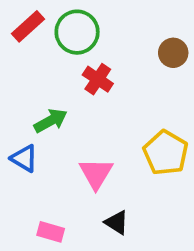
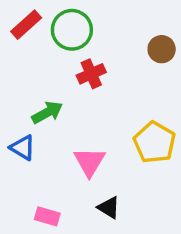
red cross: (98, 79) -> (91, 74), turned 32

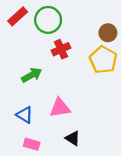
yellow pentagon: (155, 142) -> (103, 60), moved
blue triangle: (23, 148) -> (25, 115), moved
pink triangle: (89, 162) -> (60, 108), turned 50

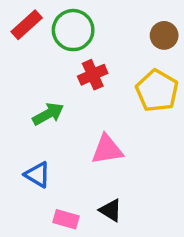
brown circle: (108, 33) -> (164, 35), moved
pink triangle: (60, 108) -> (107, 150), moved
pink rectangle: (32, 144) -> (66, 219), moved

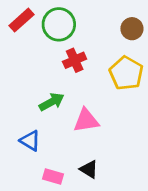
green arrow: (48, 114) -> (52, 102), moved

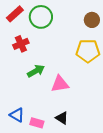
red cross: (75, 60) -> (21, 44), moved
yellow pentagon: (126, 73) -> (88, 51), turned -30
blue triangle: (30, 141) -> (17, 115), moved

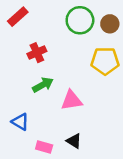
green circle: (41, 17) -> (80, 20), moved
red cross: (21, 44) -> (37, 53), moved
blue triangle: (17, 115) -> (20, 122), moved

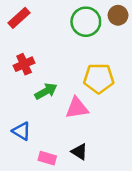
brown circle: (110, 24) -> (118, 15), moved
red cross: (37, 53) -> (24, 64), moved
yellow pentagon: (105, 61) -> (99, 78), moved

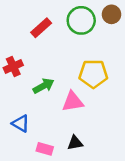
red rectangle: (19, 18) -> (41, 28), moved
red cross: (24, 64) -> (13, 66), moved
black triangle: (79, 152) -> (75, 143), turned -42

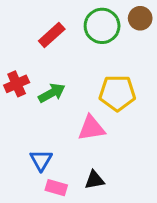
green arrow: (44, 86) -> (52, 93), moved
blue triangle: (21, 123) -> (41, 160), moved, turned 30

